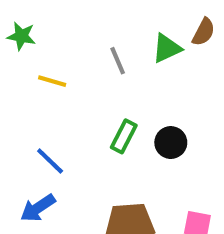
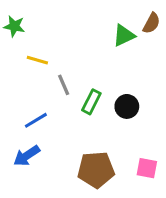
gray line: (118, 61) -> (64, 85), moved
blue line: (50, 161) -> (36, 120), turned -75

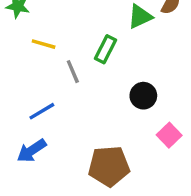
green rectangle: (91, 102) -> (105, 49), moved
pink square: (147, 168) -> (169, 135), moved, turned 35

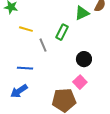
blue line: (42, 111) -> (25, 68), turned 35
pink square: (169, 135) -> (80, 82), moved

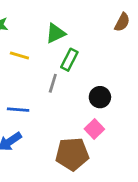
green triangle: (82, 13) -> (56, 33), moved
gray line: (43, 45) -> (53, 83), moved, turned 40

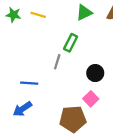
green triangle: (56, 33) -> (84, 13), moved
yellow line: (19, 56) -> (38, 15), moved

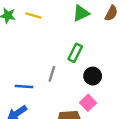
green rectangle: (71, 43) -> (75, 53), moved
gray line: (57, 62) -> (52, 74), moved

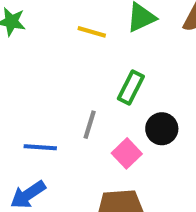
yellow line: (33, 16) -> (92, 32), moved
pink square: (88, 103) -> (127, 153), moved

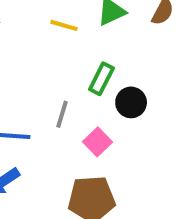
black circle: (162, 129) -> (131, 102), moved

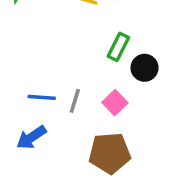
gray line: (62, 114) -> (75, 101), moved

